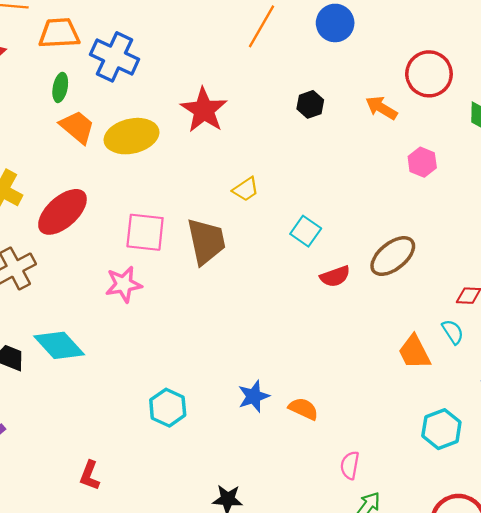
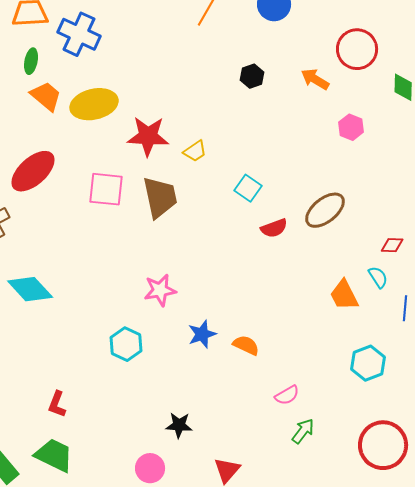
red star: (204, 110) -> (148, 136), moved, turned -30
pink star: (124, 284) -> (160, 290), moved
pink semicircle: (350, 465) -> (287, 395), turned -130

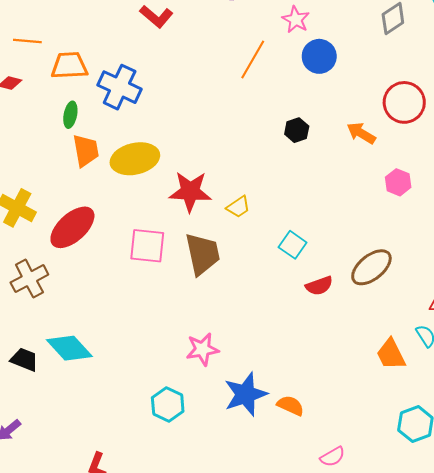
orange trapezoid: (46, 96) -> (86, 151), turned 40
blue star: (202, 334) -> (245, 394), size x1.5

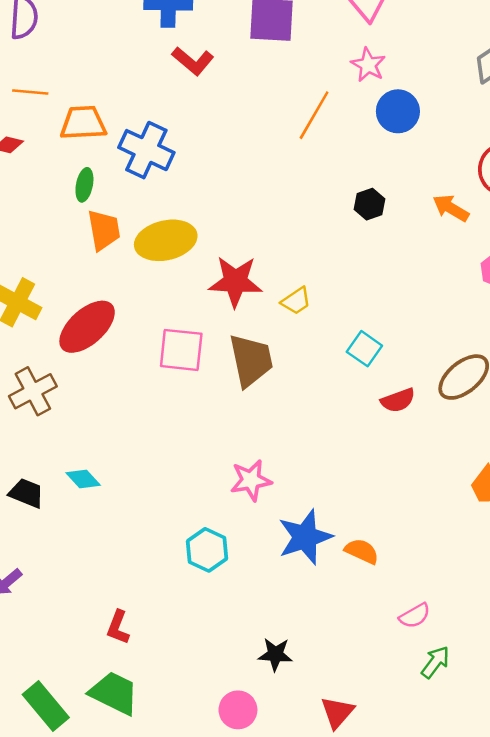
cyan diamond: (69, 348) -> (83, 479), size x0.6

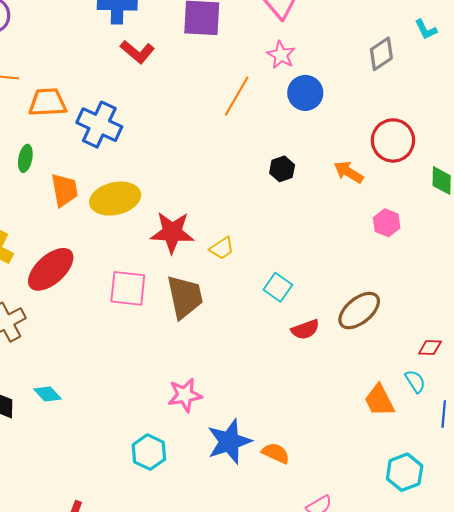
green ellipse: (84, 185) -> (25, 158), moved

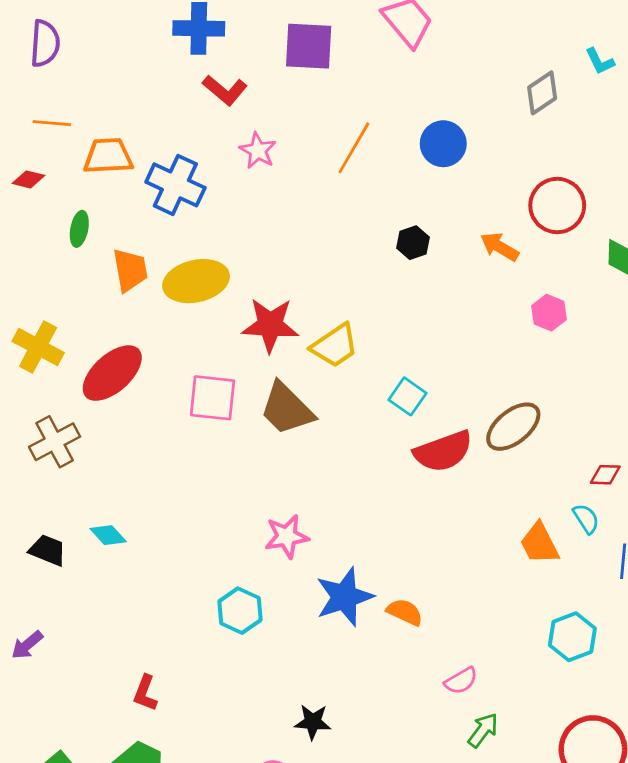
pink star: (281, 55) -> (258, 151), moved
yellow trapezoid: (222, 248) -> (335, 346), size x1.5
brown trapezoid: (185, 297) -> (287, 409), turned 147
red semicircle: (305, 330) -> (443, 451), size x1.6

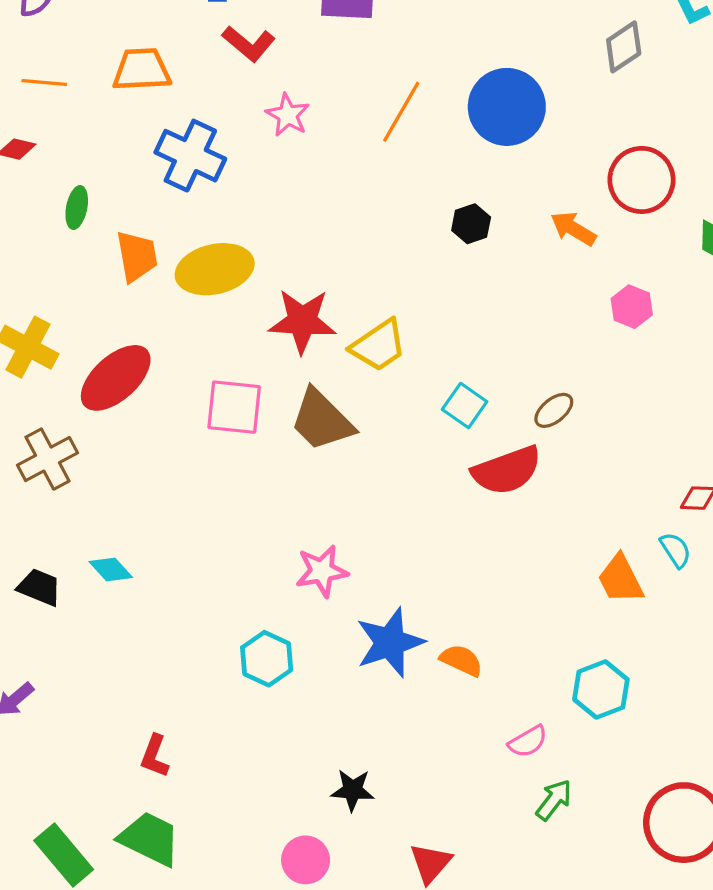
blue circle: (443, 144) -> (507, 107), size x1.4
orange trapezoid: (108, 156) -> (142, 70), moved
brown ellipse: (513, 427) -> (554, 410), moved, size x0.6
cyan hexagon: (572, 637) -> (601, 690), moved

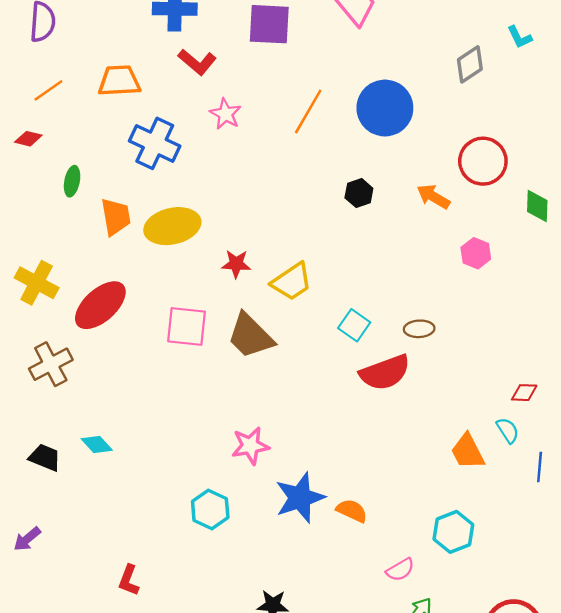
orange line: (44, 83) -> (48, 90), turned -40
red star: (302, 321) -> (236, 264), size x0.6
brown ellipse: (554, 410) -> (419, 329), turned 36

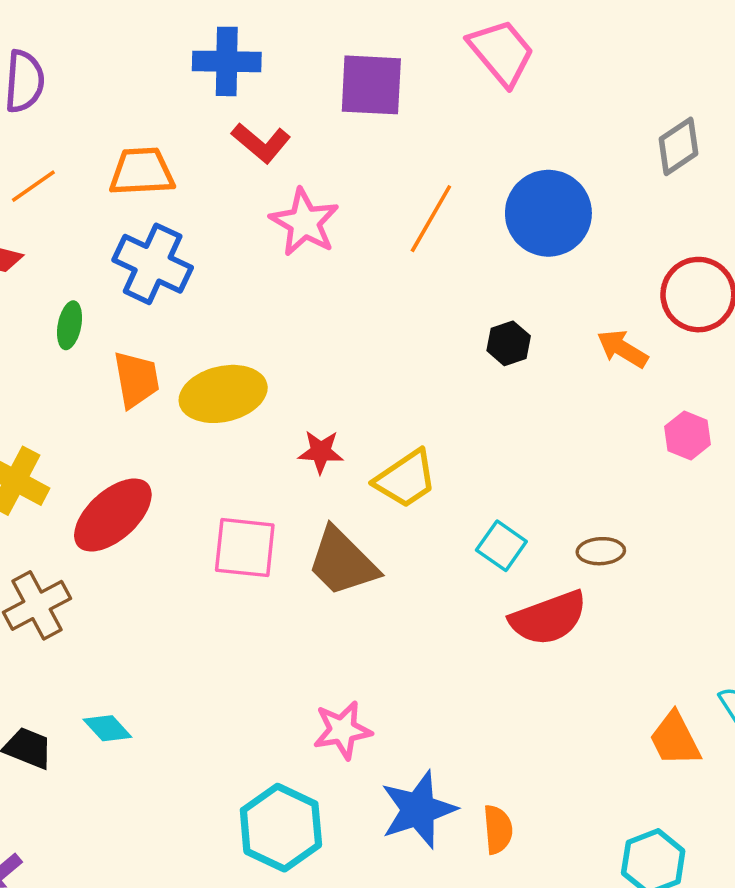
pink star: (226, 114) -> (304, 222), size x1.4
blue cross: (155, 143) -> (153, 264), moved
cyan hexagon: (210, 509) -> (281, 828), size x1.4
orange semicircle: (352, 511) -> (498, 829), turned 60

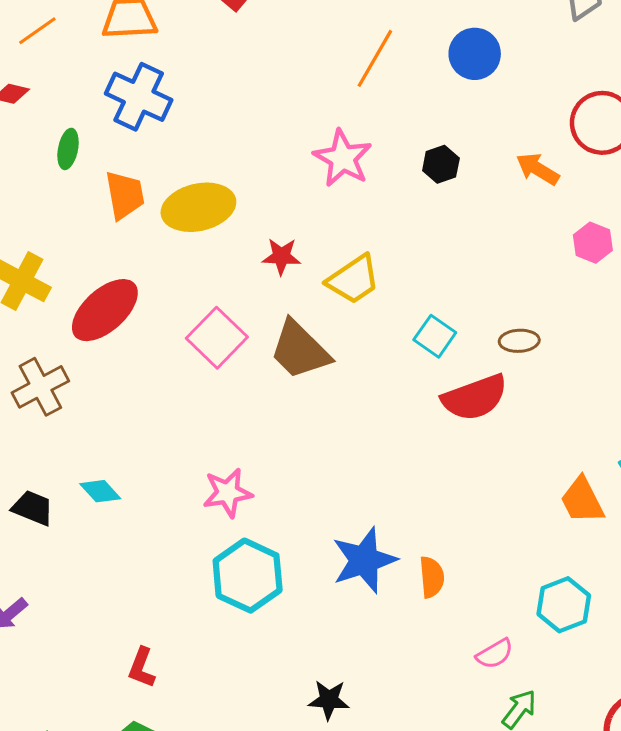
blue circle: (548, 213) -> (475, 54), size x0.7
pink star: (304, 222) -> (343, 158), moved
pink square: (245, 548) -> (217, 338), turned 38
pink star: (342, 730) -> (228, 493), moved

